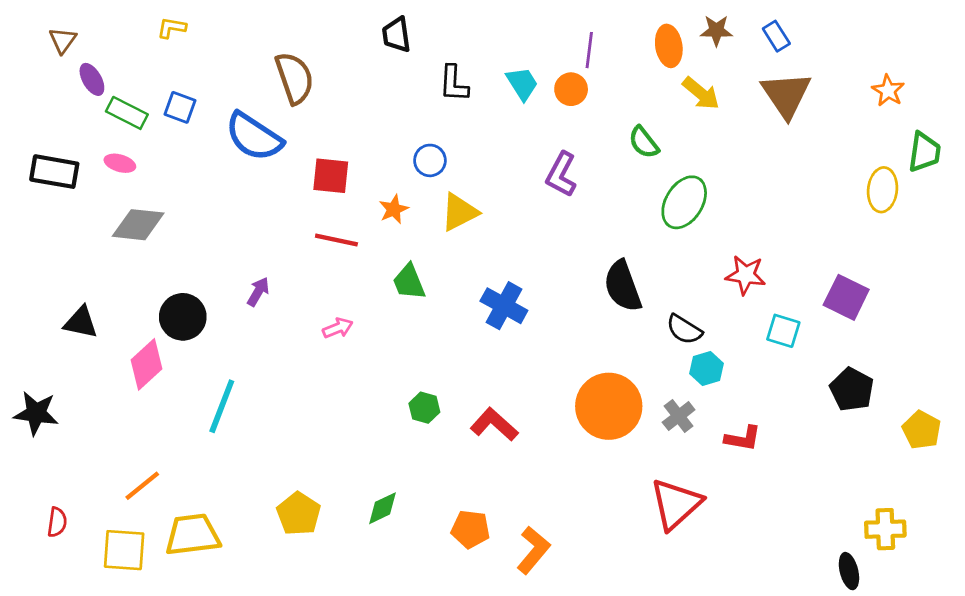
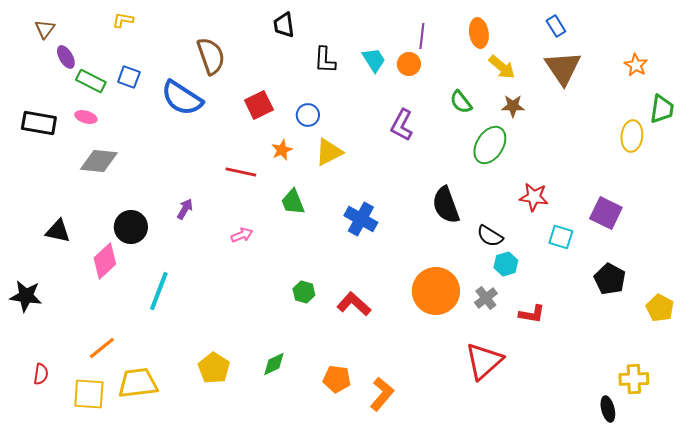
brown star: (716, 31) -> (513, 106), moved
red square: (331, 176) -> (259, 105), moved, turned -32

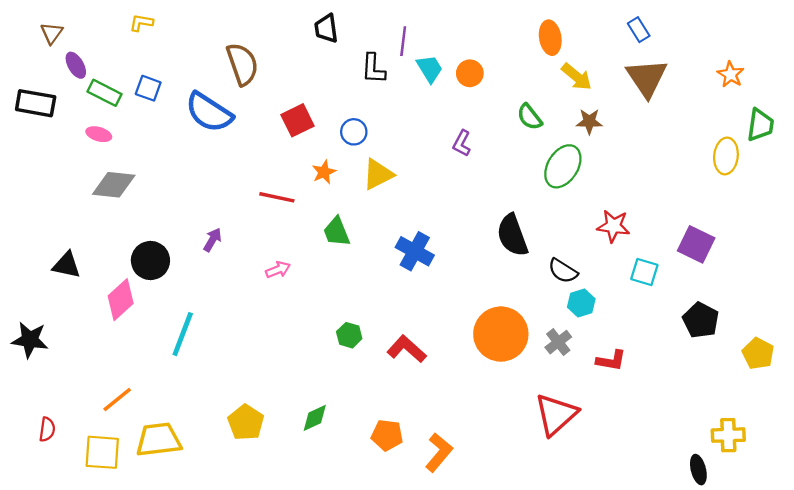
purple line: (422, 36) -> (403, 41), moved
black rectangle: (39, 123) -> (36, 103), moved
purple L-shape: (402, 125) -> (462, 143), size x0.7

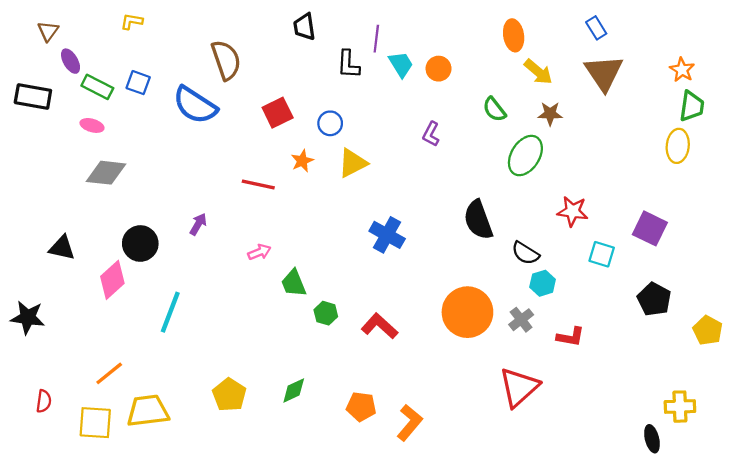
green trapezoid: (760, 125) -> (692, 106), moved
green trapezoid: (337, 232) -> (294, 283), moved

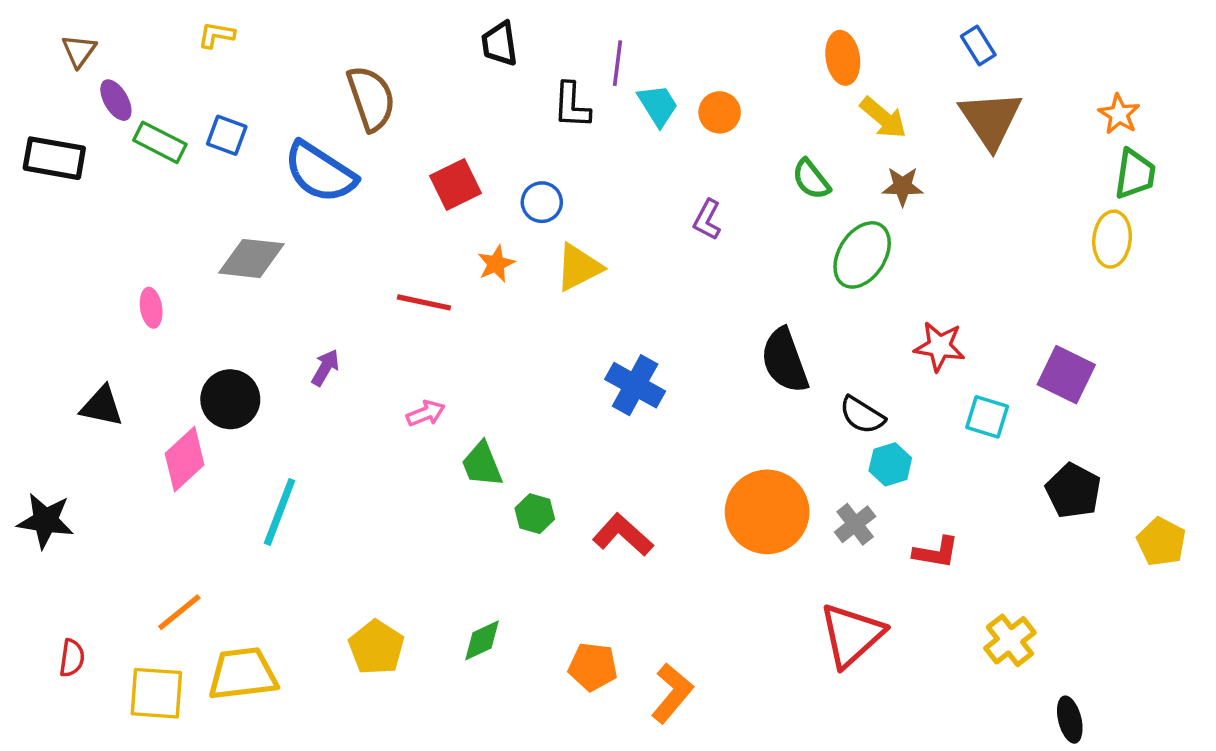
pink ellipse: (92, 125) -> (151, 308), moved, turned 65
gray diamond: (106, 173) -> (251, 258), moved
yellow cross: (680, 407) -> (1010, 640), moved, turned -36

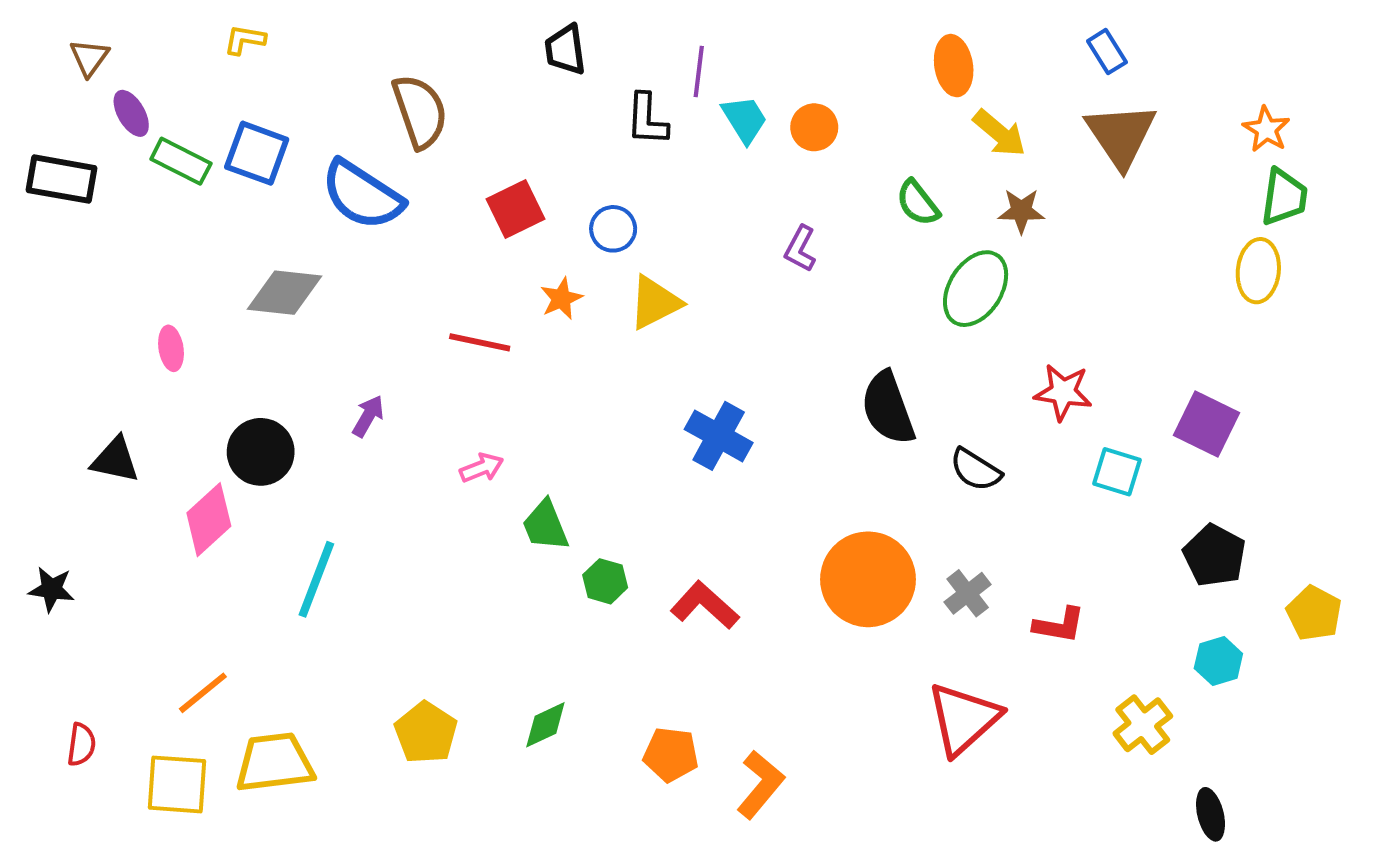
blue square: (227, 135) -> (257, 153), size x1.4
cyan hexagon: (890, 464) -> (1218, 661), moved
black star: (46, 521) -> (52, 589), size x0.7

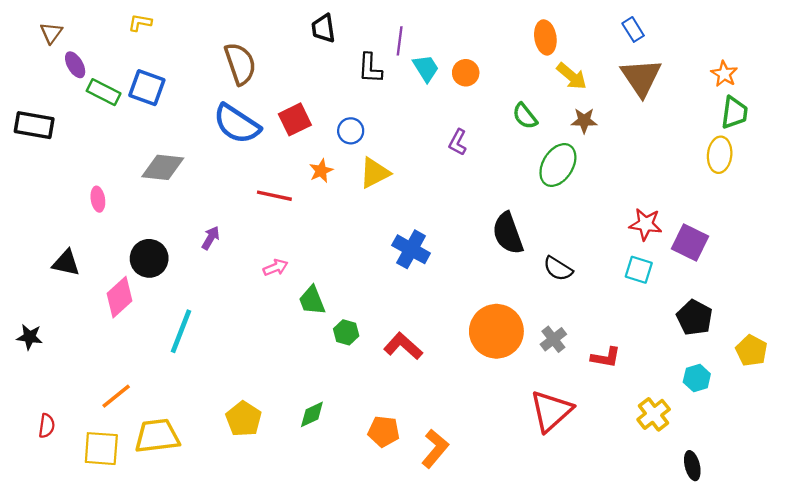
black rectangle: (61, 179) -> (34, 125), moved
blue semicircle: (362, 195) -> (237, 124), moved
red star: (1063, 392) -> (646, 224), moved

